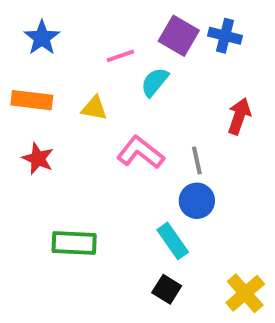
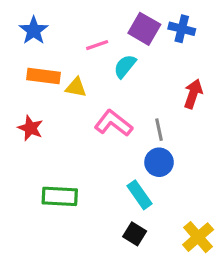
orange rectangle: (32, 100) -> (43, 76), moved

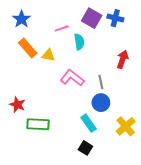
cyan semicircle: (125, 66) -> (79, 42), turned 133
orange rectangle: (43, 76) -> (28, 48), turned 42
red star: (30, 128) -> (17, 105), moved
yellow cross: (198, 237) -> (126, 126), moved

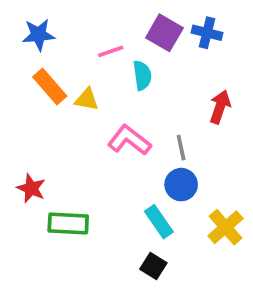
blue star: (22, 19) -> (39, 35), turned 30

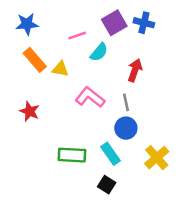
purple square: (164, 33) -> (114, 23), turned 30
cyan semicircle: (142, 75) -> (99, 52), turned 48
red arrow: (220, 107) -> (135, 70), moved
red star: (31, 188) -> (30, 111), moved
green rectangle: (68, 223) -> (72, 155), moved

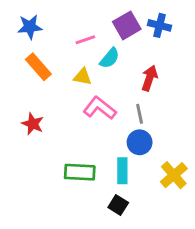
yellow triangle: (60, 69) -> (83, 77), moved
cyan rectangle: (110, 154) -> (122, 171), turned 35

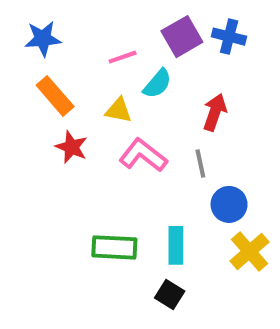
red star: (33, 124) -> (71, 147), moved
blue circle: (140, 142) -> (229, 204), moved

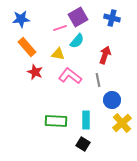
purple square: (182, 37) -> (78, 17), moved

